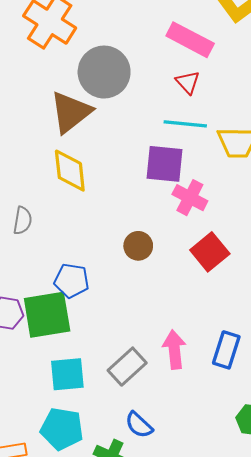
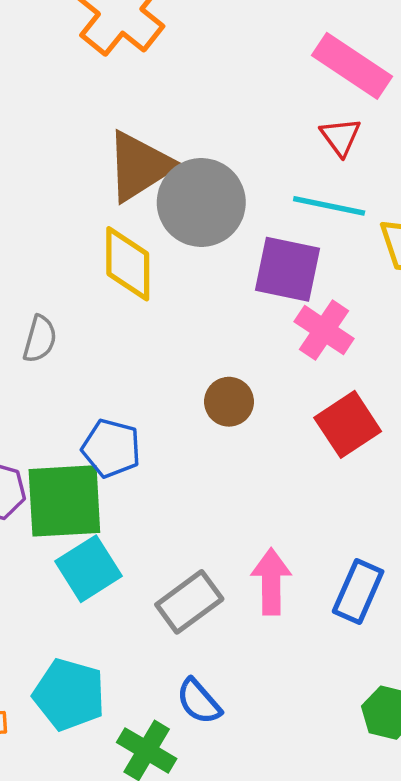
gray circle: (104, 72) -> (201, 202), moved
cyan square: (67, 374) -> (88, 569), moved, turned -33

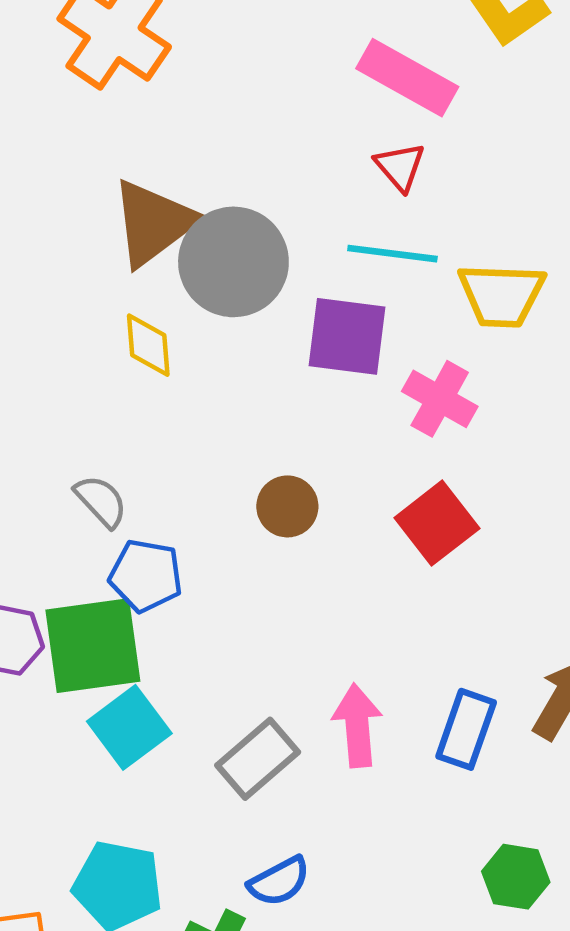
yellow diamond: (128, 264) -> (148, 345), size x0.7
pink cross: (324, 330) -> (440, 399), moved
gray semicircle: (40, 339) -> (101, 501), moved, turned -54
blue semicircle: (199, 701) -> (279, 881), turned -72

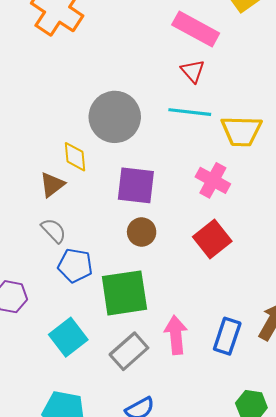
brown triangle: (153, 223) -> (52, 185), moved, size x0.6
purple square: (347, 336) -> (136, 185), moved
green square: (93, 646) -> (124, 293), moved

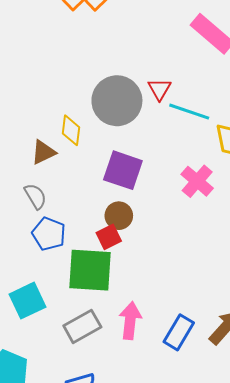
red triangle: (193, 71) -> (159, 89), moved
red square: (212, 239) -> (109, 237), moved, size x0.7

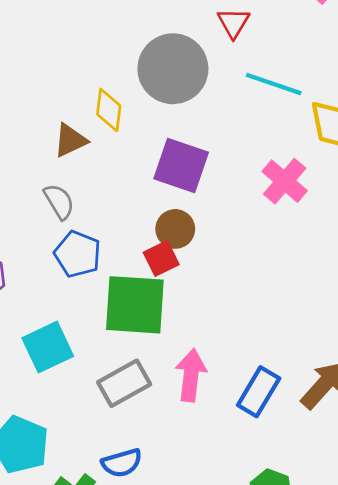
red triangle: (159, 89) -> (233, 23), moved

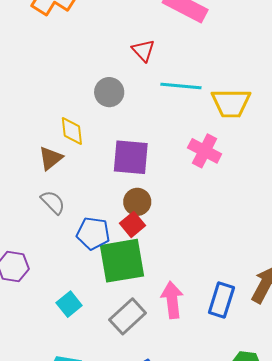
gray circle: (173, 69) -> (109, 92), size x0.6
blue pentagon: (78, 254) -> (93, 233), moved
cyan square: (48, 347) -> (69, 304), size x0.7

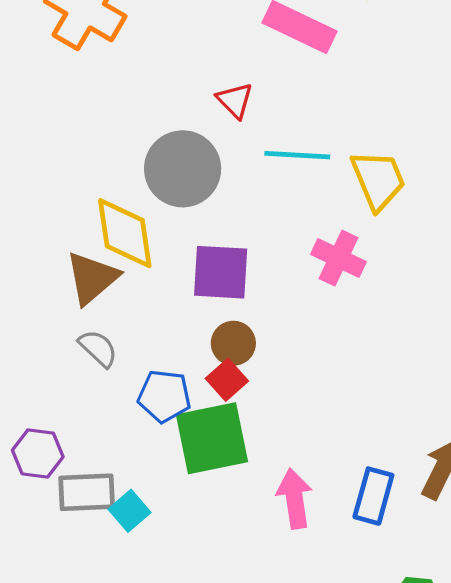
gray circle: (109, 92) -> (183, 169), size x1.6
yellow trapezoid: (231, 103) -> (378, 180), turned -111
yellow diamond: (72, 131) -> (125, 233), size x1.6
brown triangle: (50, 158) -> (92, 278), size x1.4
gray rectangle: (128, 316) -> (87, 492), moved, turned 42

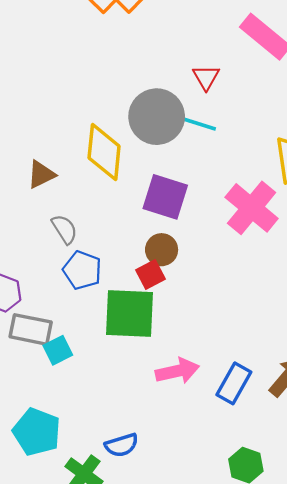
cyan line: (297, 155) -> (193, 122), moved
pink cross: (338, 258) -> (252, 208), size x1.4
brown triangle: (92, 278) -> (41, 174), moved, size x0.7
blue pentagon: (164, 396) -> (82, 270), moved
pink arrow: (295, 498) -> (177, 371), turned 72

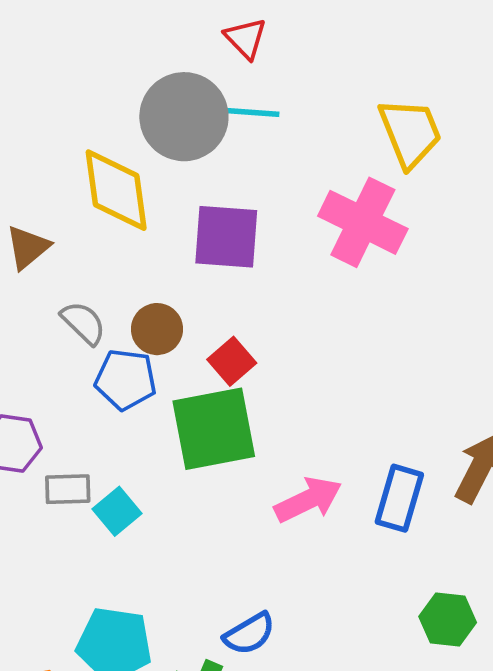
brown circle: (162, 250) -> (157, 329), moved
gray rectangle: (31, 329) -> (68, 489), size x0.7

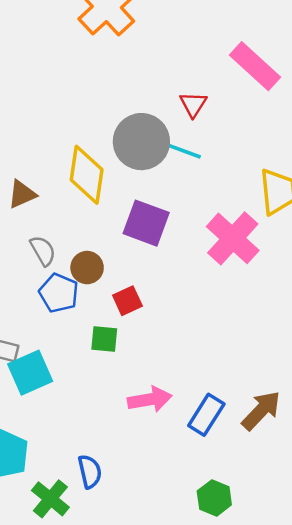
green square: (214, 429) -> (104, 339), size x0.5
cyan square: (117, 511) -> (30, 373), size x1.5
blue semicircle: (249, 634) -> (90, 472), turned -88

